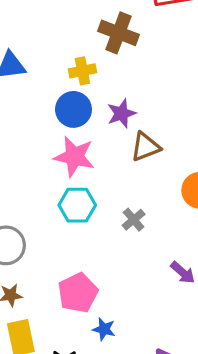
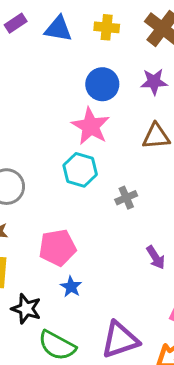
yellow cross: (82, 71) -> (107, 27), moved
purple star: (121, 113) -> (154, 82), moved

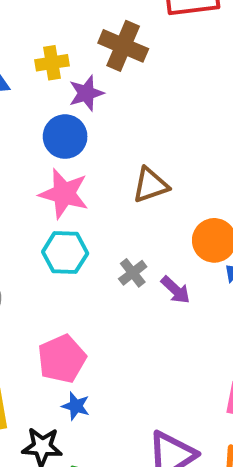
purple star: (154, 82) -> (86, 93), moved
purple arrow: (156, 257) -> (176, 290), moved
blue star: (71, 287) -> (76, 406), moved

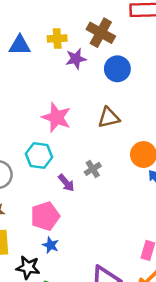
blue circle: (65, 137) -> (117, 69), moved
cyan hexagon: (65, 253) -> (39, 155), moved
purple arrow: (176, 290) -> (66, 183), moved

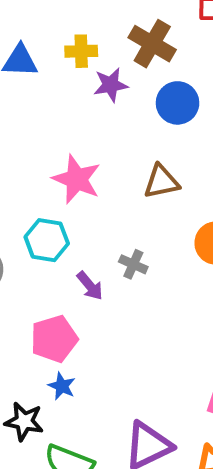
gray cross: (93, 169) -> (133, 264), turned -35

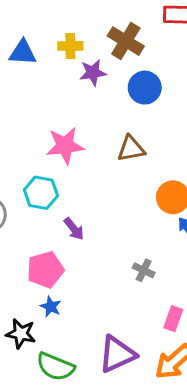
pink star: (77, 179) -> (65, 146), turned -30
gray cross: (133, 264) -> (144, 270), moved

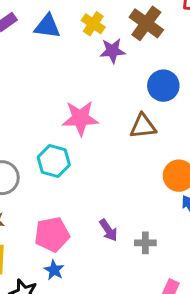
yellow cross: (70, 46) -> (93, 24), turned 30
blue circle: (145, 88) -> (163, 86), moved
purple arrow: (74, 229) -> (108, 230), moved
gray cross: (144, 270) -> (145, 243), turned -30

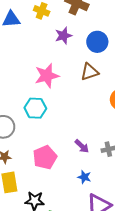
purple star: (112, 51) -> (63, 36), moved
blue star: (54, 270) -> (84, 177), moved

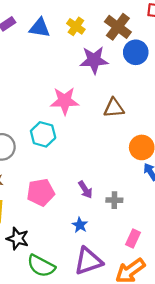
purple star: (63, 36) -> (94, 60), size x1.4
blue circle: (97, 42) -> (136, 52), moved

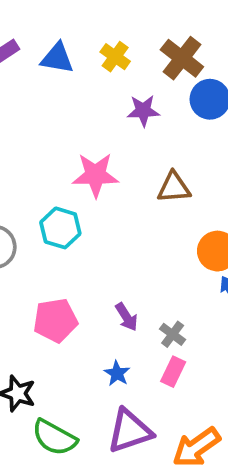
purple star: (94, 60) -> (143, 111), size x0.7
gray cross: (114, 200) -> (173, 334), turned 35
pink rectangle: (133, 239) -> (173, 372), moved

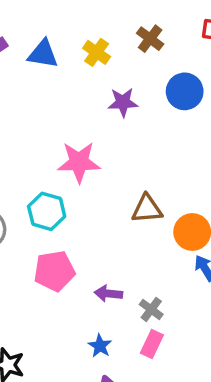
brown cross: (182, 58) -> (150, 39), moved, size x0.7
brown triangle: (174, 187) -> (147, 209), moved
purple arrow: (127, 317) -> (108, 294), turned 128
pink pentagon: (55, 320) -> (54, 271), moved

